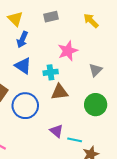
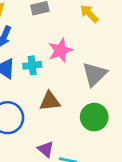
gray triangle: (96, 70) -> (94, 74), size x1.5
cyan cross: (51, 72) -> (32, 65), moved

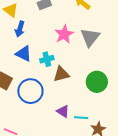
cyan cross: (32, 65) -> (47, 59), moved
gray triangle: (94, 74) -> (90, 37), moved

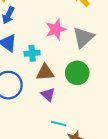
green circle: (97, 82) -> (77, 73), moved
purple triangle: (63, 111) -> (48, 95), moved

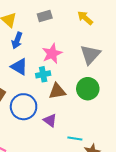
pink star: (56, 29) -> (52, 53), moved
purple triangle: (48, 95) -> (50, 120), moved

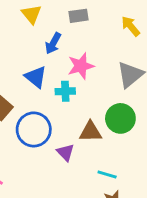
blue arrow: (17, 40) -> (53, 43), moved
brown triangle: (57, 91) -> (90, 132), moved
cyan line: (75, 138) -> (107, 174), moved

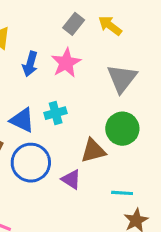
gray rectangle: (79, 16) -> (74, 24), moved, turned -30
pink star: (81, 66) -> (66, 63), moved
blue triangle: (36, 77) -> (22, 120), moved

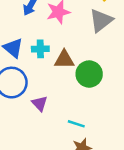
gray triangle: (122, 79) -> (101, 20), moved
brown triangle: (93, 151) -> (64, 60), moved

